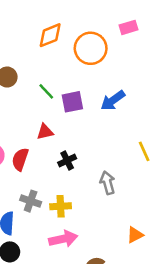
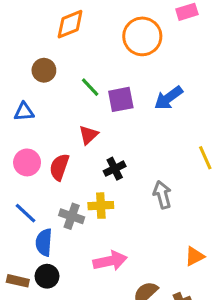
orange diamond: (50, 35) -> (70, 24), moved
red triangle: (45, 132) -> (89, 135), turned -30
yellow cross: (61, 206) -> (101, 206), moved

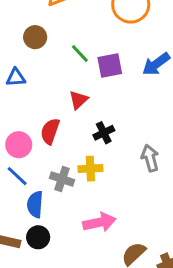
pink circle: (27, 162) -> (19, 145), moved

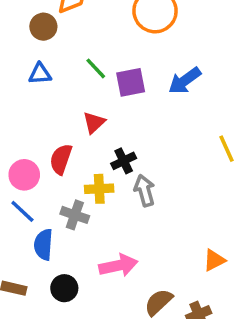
brown circle: (35, 37) -> (43, 27), moved
blue triangle: (16, 77) -> (40, 74), moved
gray arrow: (150, 158) -> (145, 191), moved
yellow cross: (90, 169) -> (99, 189), moved
black circle: (38, 237) -> (64, 288), moved

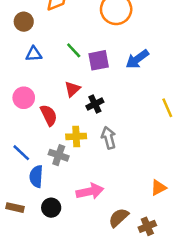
brown circle: (43, 27) -> (24, 22), moved
red semicircle: (61, 159) -> (49, 115), turned 135
black cross: (124, 161) -> (95, 104), moved
pink circle: (24, 175) -> (24, 98), moved

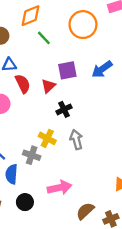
green line: (74, 50) -> (44, 38), moved
red triangle: (72, 89) -> (48, 86), moved
red semicircle: (49, 115) -> (23, 84), moved
yellow cross: (76, 136) -> (47, 138), turned 30

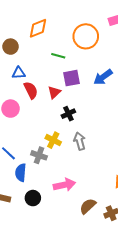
green line: (44, 38) -> (58, 56), moved, turned -32

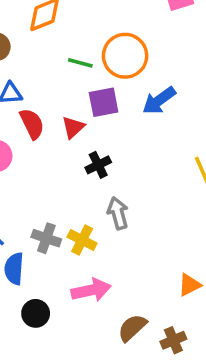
orange circle: (86, 36) -> (125, 56), moved
yellow cross: (53, 140) -> (82, 240), moved

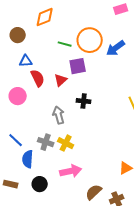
blue arrow: (159, 100) -> (116, 48), moved
black cross: (98, 165) -> (84, 101), moved, turned 32
gray arrow: (118, 213) -> (59, 115), moved

